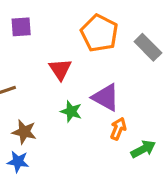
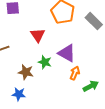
brown star: (24, 132) -> (26, 72), moved
blue star: (18, 162) -> (19, 94), moved

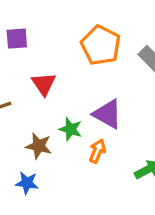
red triangle: (38, 35) -> (44, 84), moved
orange arrow: (75, 73) -> (97, 151), moved

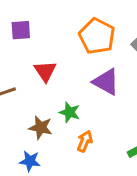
purple triangle: (107, 114) -> (106, 82), moved
orange arrow: (97, 151) -> (85, 141), moved

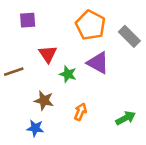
green star: (70, 112) -> (68, 74), moved

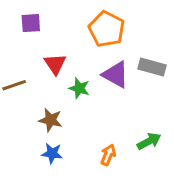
gray rectangle: (129, 36) -> (152, 67), moved, turned -30
orange arrow: (80, 112) -> (108, 155), moved
blue star: (35, 128) -> (52, 153), moved

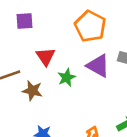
green star: (79, 88) -> (67, 78), turned 30
brown star: (51, 120) -> (32, 91), moved

